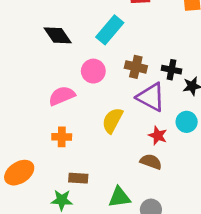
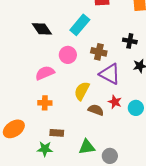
black cross: (172, 70) -> (130, 41), moved
cyan circle: (187, 122) -> (136, 108), moved
brown semicircle: (151, 162) -> (96, 110), moved

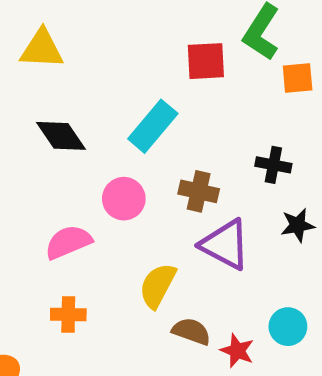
red star: (115, 102) -> (237, 351), moved

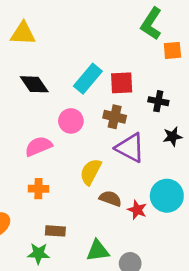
red square: (206, 61) -> (122, 83), moved
cyan circle: (288, 327) -> (167, 196), size x1.5

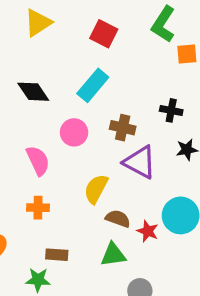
yellow triangle: (23, 33) -> (38, 23), moved, turned -36
red square: (122, 83) -> (104, 34), moved, turned 30
pink semicircle: (38, 146) -> (38, 161), turned 88
green triangle: (98, 251) -> (113, 255), moved

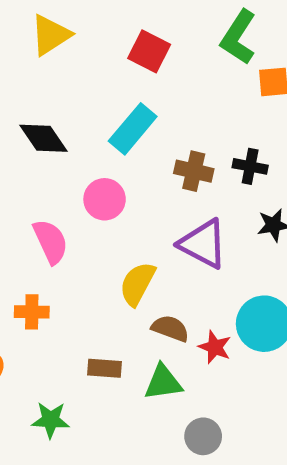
brown cross: (123, 128) -> (194, 171), moved
orange cross: (38, 208) -> (32, 312), moved
brown rectangle: (57, 255) -> (105, 368), moved

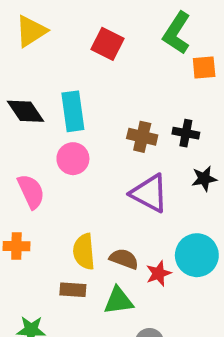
cyan rectangle: (133, 129) -> (73, 111), moved, turned -48
yellow semicircle: (137, 284) -> (84, 252), moved, turned -33
red star: (215, 347) -> (159, 273), turned 30

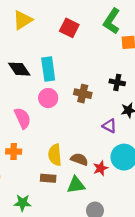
brown cross: (142, 137) -> (83, 94), moved
purple triangle: (149, 193) -> (109, 126), moved, size x0.6

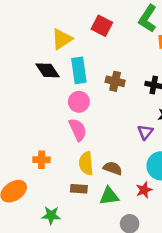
yellow triangle: (23, 20) -> (62, 39), moved
brown cross: (83, 94) -> (115, 81), moved
pink semicircle: (23, 118) -> (78, 130), moved
purple triangle: (109, 126) -> (145, 132), turned 40
red star: (101, 168) -> (144, 190), moved

